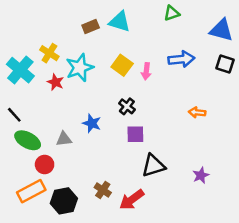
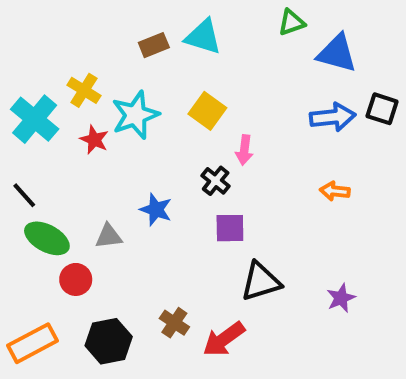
blue triangle: (221, 30) -> (337, 53), moved
blue arrow: (181, 59) -> (333, 117), moved
pink arrow: (146, 71) -> (244, 150), moved
orange rectangle: (31, 191) -> (33, 343), moved

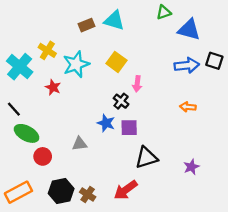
red star: (94, 140) -> (53, 87), moved
blue star: (156, 210) -> (106, 123), moved
gray triangle: (109, 236) -> (80, 144), moved
brown cross: (174, 323) -> (88, 194), moved

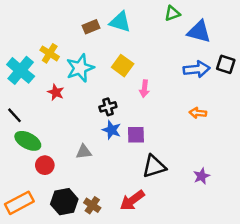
black cross: (121, 101) -> (108, 107), moved, turned 35

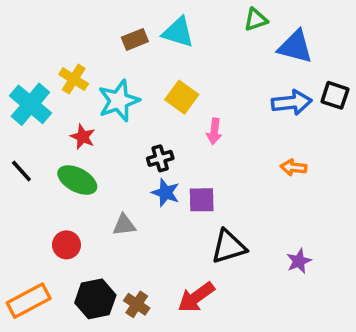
green ellipse: (28, 141) -> (77, 180), moved

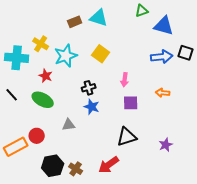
cyan cross: (30, 104) -> (17, 58), turned -35
pink arrow: (214, 131) -> (125, 80), moved
purple square: (202, 200) -> (131, 103), moved
orange rectangle: (29, 301) -> (16, 147), moved

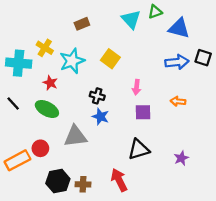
cyan triangle: (99, 18) -> (131, 19), moved, turned 30
black cross: (89, 88) -> (97, 96), turned 32
gray triangle: (69, 125) -> (75, 136), size x1.6
red arrow: (109, 165) -> (119, 180), turned 100
brown cross: (76, 169) -> (83, 184), turned -32

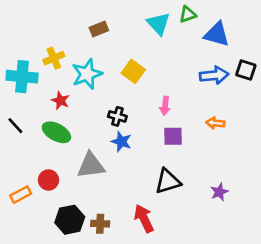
yellow cross: (45, 48) -> (54, 58), turned 35
orange rectangle: (17, 160) -> (21, 195), size x0.7

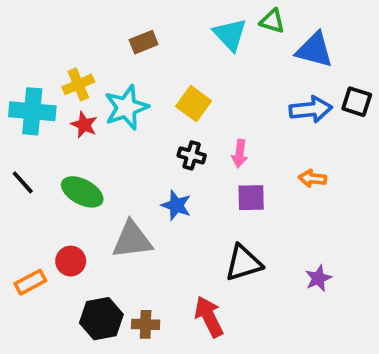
green triangle: (188, 14) -> (272, 21), turned 36
red star: (60, 101) -> (84, 125), moved
black cross: (117, 116) -> (192, 155), moved

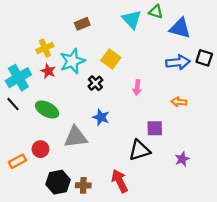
cyan cross: (32, 111) -> (18, 78), moved, turned -35
black cross: (192, 155) -> (95, 83), moved, turned 32
purple square: (251, 198) -> (155, 128), moved

